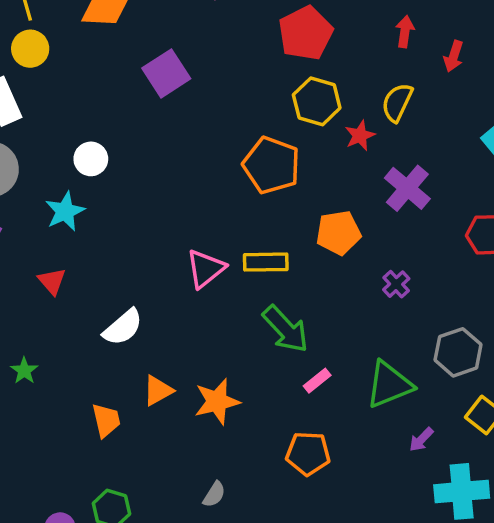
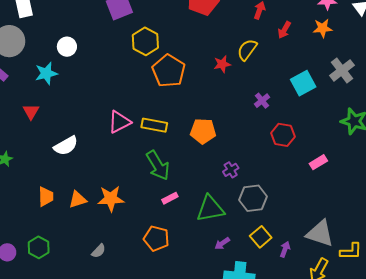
yellow hexagon: (317, 101) -> (145, 41), moved
purple cross: (407, 188) -> (262, 101), moved, size x0.6
orange pentagon: (338, 233) -> (203, 131), moved
purple cross: (396, 284) -> (231, 170), moved
orange triangle: (158, 390) -> (78, 200), moved

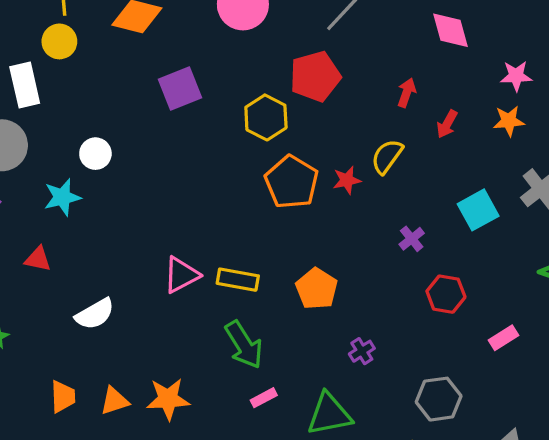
yellow hexagon: (145, 41) -> (266, 117), moved
orange pentagon: (169, 71) -> (292, 182), moved
red triangle: (31, 112) -> (38, 259), turned -48
orange pentagon: (203, 131) -> (317, 289), turned 30
gray hexagon: (253, 198) -> (439, 399), moved

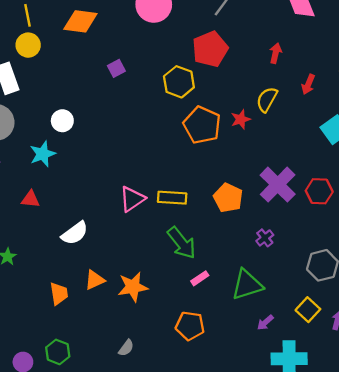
purple square: (180, 89) -> (116, 68), size x0.6
red arrow: (447, 124) -> (308, 84), moved
purple cross: (412, 239) -> (278, 185), moved, size x2.0
orange triangle: (114, 401) -> (95, 280), moved

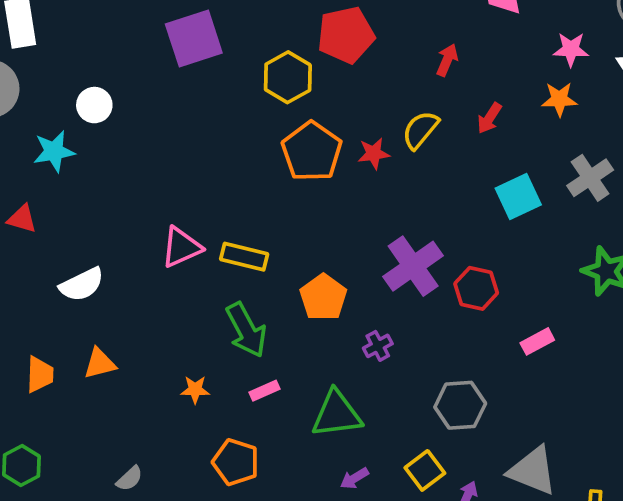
purple square: (116, 68) -> (194, 38), size x2.0
orange pentagon: (228, 198) -> (323, 297), moved
orange star: (133, 287) -> (195, 390), moved, size x0.6

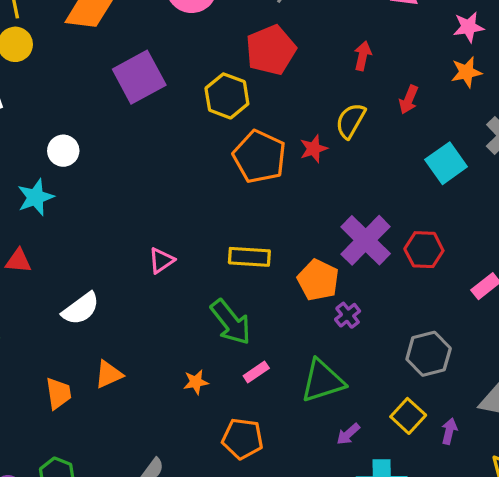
pink triangle: (181, 247) -> (161, 260), size x0.7
yellow rectangle: (244, 257) -> (249, 257), moved
orange pentagon: (323, 297) -> (318, 280), moved

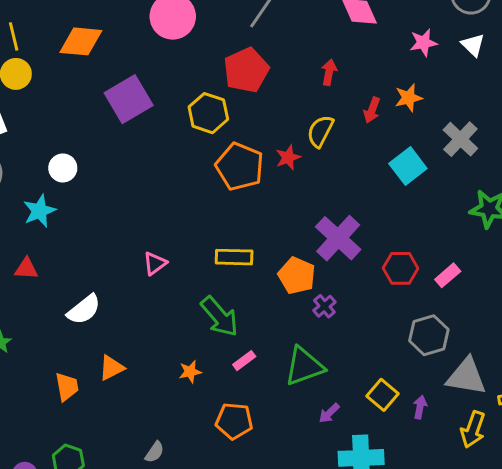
orange star: (466, 72) -> (408, 98), moved
red hexagon: (424, 250) -> (401, 268), moved
gray hexagon: (429, 354) -> (429, 335), moved

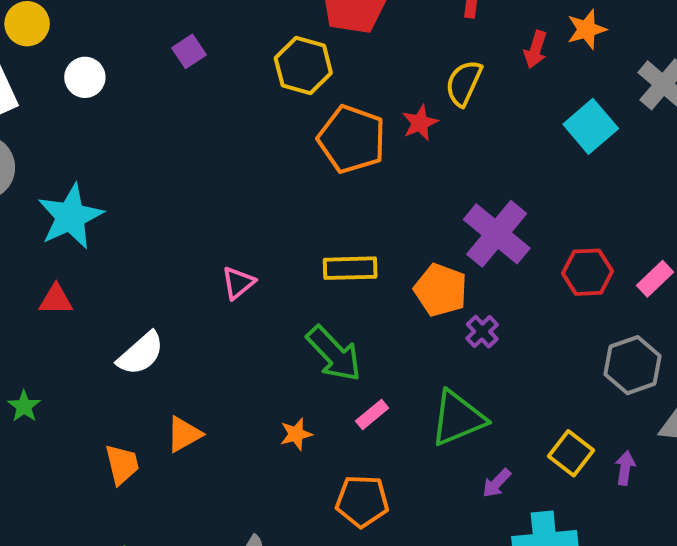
purple square: (129, 99) -> (189, 51), size x0.5
white circle: (63, 168) -> (85, 77), moved
cyan star: (39, 211) -> (70, 217), size x1.4

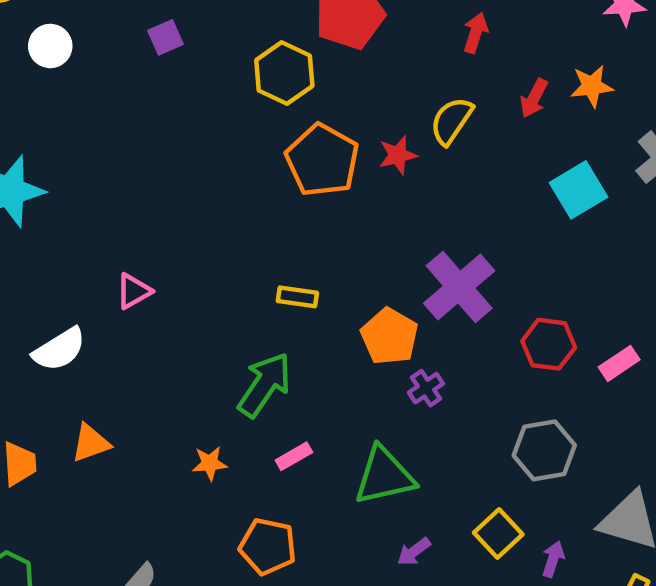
yellow rectangle: (350, 268) -> (297, 297), size x0.7
pink triangle: (238, 283) -> (134, 291), moved
green arrow: (334, 354) -> (264, 385), turned -112
gray hexagon: (633, 365) -> (544, 450), moved

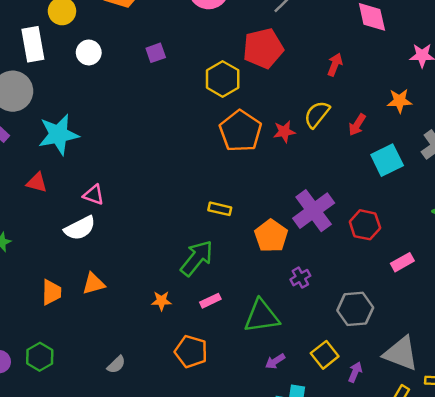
red arrow: (534, 98) -> (357, 125), moved
pink triangle: (134, 291) -> (94, 195), moved, turned 45
red hexagon: (549, 344) -> (365, 225), moved
purple cross: (426, 388) -> (300, 278), moved

